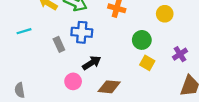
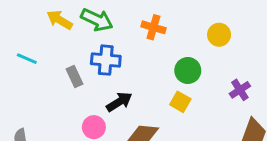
cyan line: (24, 31) -> (27, 59), turned 40
yellow square: (147, 63) -> (180, 102), moved

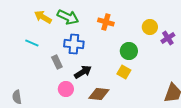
cyan line: (27, 59) -> (32, 43), moved
gray rectangle: (74, 76) -> (57, 62), moved
purple cross: (240, 90) -> (168, 38), moved

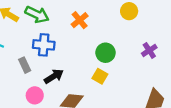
orange cross: (106, 22) -> (80, 20), turned 35
yellow circle: (150, 27) -> (129, 11), moved
purple cross: (168, 38) -> (149, 50), moved

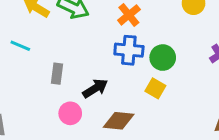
blue cross: (44, 45) -> (129, 50), moved
gray rectangle: (25, 65) -> (57, 74), turned 32

